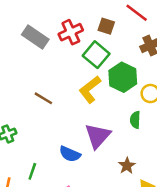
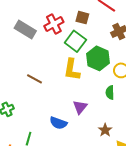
yellow L-shape: (90, 89) -> (72, 70), turned -40
purple triangle: (98, 136) -> (80, 107), size x0.7

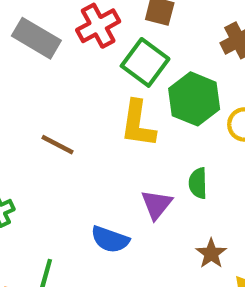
green semicircle: (110, 92) -> (198, 183), moved

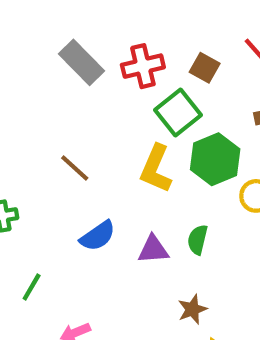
purple triangle: (157, 205) -> (153, 249), turned 32
blue semicircle: (110, 239) -> (98, 236), moved, turned -69

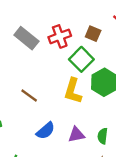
green semicircle: (198, 240) -> (103, 136), moved

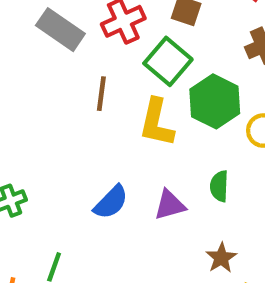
brown line: (29, 95) -> (101, 94), moved, turned 66
green semicircle: (103, 136) -> (219, 186), moved

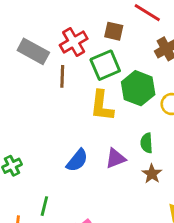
green square: (168, 61) -> (105, 65), turned 32
brown line: (101, 94) -> (62, 76), moved
brown star: (221, 258) -> (152, 174), moved

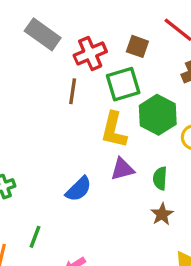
gray rectangle: (33, 51) -> (43, 34), moved
purple triangle: (116, 158) -> (122, 169), moved

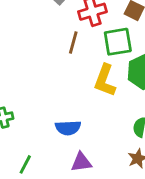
purple triangle: (122, 169) -> (81, 162), moved
blue semicircle: (79, 189) -> (68, 128), turned 35

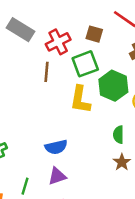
purple triangle: (81, 162) -> (57, 176), moved

